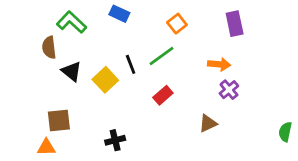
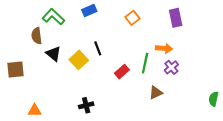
blue rectangle: (119, 14) -> (89, 10), turned -48
green line: (161, 56) -> (145, 63), moved, turned -42
brown square: (59, 121) -> (16, 69), moved

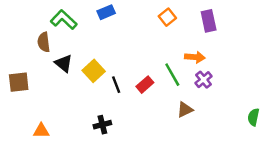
orange square: (132, 18) -> (167, 17), moved
black line: (98, 48) -> (116, 85), moved
green line: (145, 63) -> (172, 75), turned -42

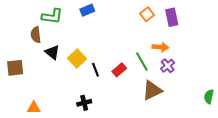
orange square: (167, 17) -> (147, 14), moved
green L-shape: (64, 20) -> (52, 16), turned 145
brown triangle: (185, 110) -> (152, 90), size x1.5

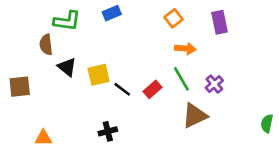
orange square: (147, 14) -> (174, 18), moved
orange arrow: (160, 47) -> (185, 49), moved
yellow square: (77, 58) -> (99, 75), turned 30
black line: (95, 70) -> (122, 89), turned -32

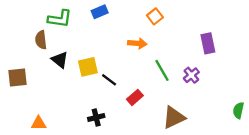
purple rectangle: (220, 22) -> (208, 43), moved
orange arrow: (185, 49) -> (137, 43), moved
red rectangle: (153, 89) -> (135, 97), moved
brown triangle: (195, 116) -> (174, 117), moved

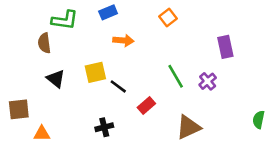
orange arrow: (137, 43) -> (123, 40), moved
black triangle: (60, 60) -> (56, 79), moved
brown square: (17, 77) -> (19, 109), moved

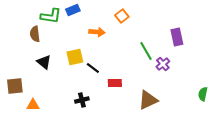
blue rectangle: (108, 12) -> (73, 10), moved
orange square: (168, 18) -> (122, 16), moved
green line: (176, 76) -> (146, 51), moved
red rectangle: (146, 106) -> (115, 83), turned 40

